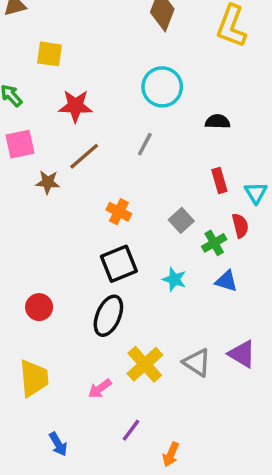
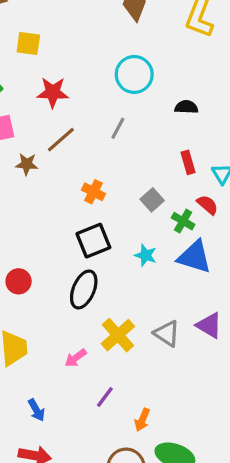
red semicircle: (240, 226) -> (207, 205), turned -35
green cross: (214, 243) -> (183, 221), turned -30
blue triangle: (226, 281) -> (194, 257), size x1.6

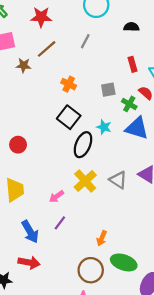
gray square: (152, 200) -> (108, 90), turned 32
black square: (93, 241) -> (69, 117), turned -30
black ellipse: (84, 289) -> (83, 145), moved
purple line: (105, 397) -> (60, 223), moved
blue arrow: (36, 410) -> (30, 232), size x1.5

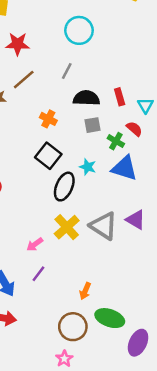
black semicircle: (131, 27) -> (86, 98), moved, size x1.5
gray triangle: (118, 180) -> (104, 226), size x1.4

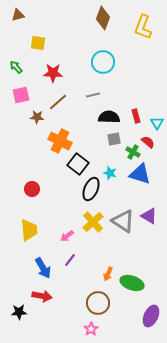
gray line: (67, 71) -> (93, 95), turned 48
orange cross: (48, 119) -> (60, 141), moved, size x1.6
green ellipse: (110, 318) -> (132, 283), moved

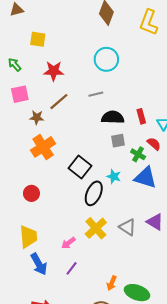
orange cross: (60, 141) -> (43, 147), moved, turned 30
gray triangle: (123, 221) -> (127, 227), size x0.7
blue arrow: (43, 268) -> (39, 264), moved

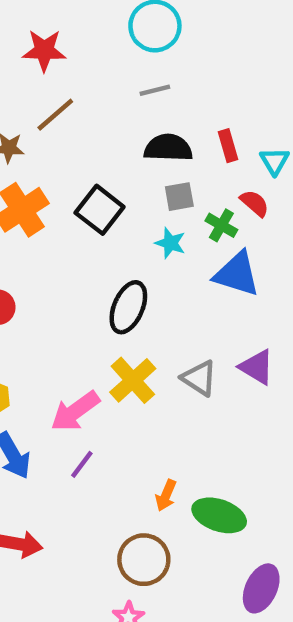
gray line: (96, 94) -> (155, 90), moved
black square: (80, 167) -> (100, 210), moved
cyan star: (114, 176) -> (170, 243), moved
pink arrow: (68, 243) -> (75, 411), size x1.6

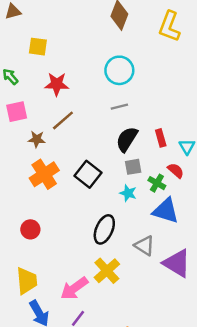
black semicircle: (168, 148) -> (127, 139), turned -60
purple triangle: (257, 367) -> (177, 263), size x1.4
gray triangle: (199, 378) -> (144, 246), moved

